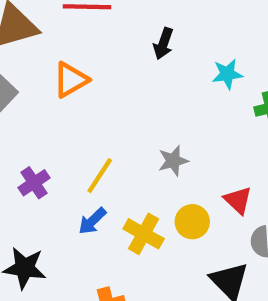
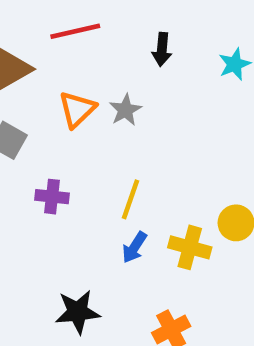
gray star: (173, 161) -> (125, 110), moved
purple cross: (34, 183) -> (52, 197), moved, turned -36

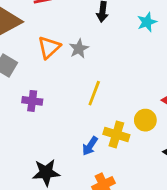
yellow line: (131, 199) -> (94, 93), moved
blue arrow: (134, 247) -> (90, 146), moved

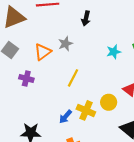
cyan star: (147, 22) -> (114, 52), moved
orange triangle: (49, 47) -> (43, 52), moved

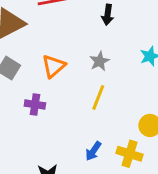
gray star: (65, 44) -> (100, 61), moved
yellow cross: (86, 110) -> (130, 154), moved

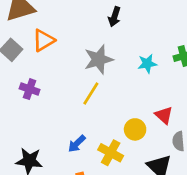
gray star: (100, 61) -> (99, 59), size x1.5
orange triangle: (54, 66) -> (44, 40), moved

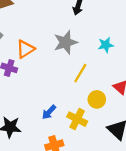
orange triangle: (44, 40) -> (25, 49), moved
yellow line: (91, 94) -> (80, 73), moved

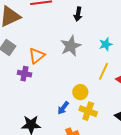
yellow line: (80, 73) -> (103, 71), moved
yellow circle: (97, 99) -> (80, 92), moved

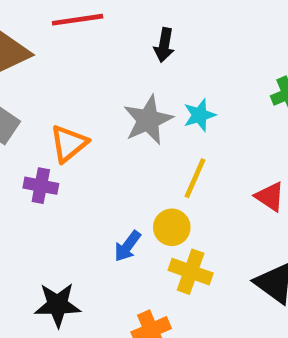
cyan star: (106, 44) -> (199, 115), moved
yellow line: (103, 71) -> (195, 178), moved
blue arrow: (63, 108) -> (127, 246), moved

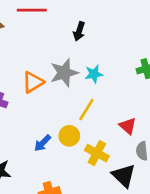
orange triangle: (69, 144) -> (33, 82), moved
yellow cross: (191, 272) -> (97, 153), moved

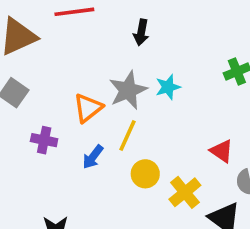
yellow line: (86, 110) -> (128, 136), moved
blue arrow: (43, 143) -> (93, 157), moved
yellow cross: (97, 153) -> (185, 192), turned 30

